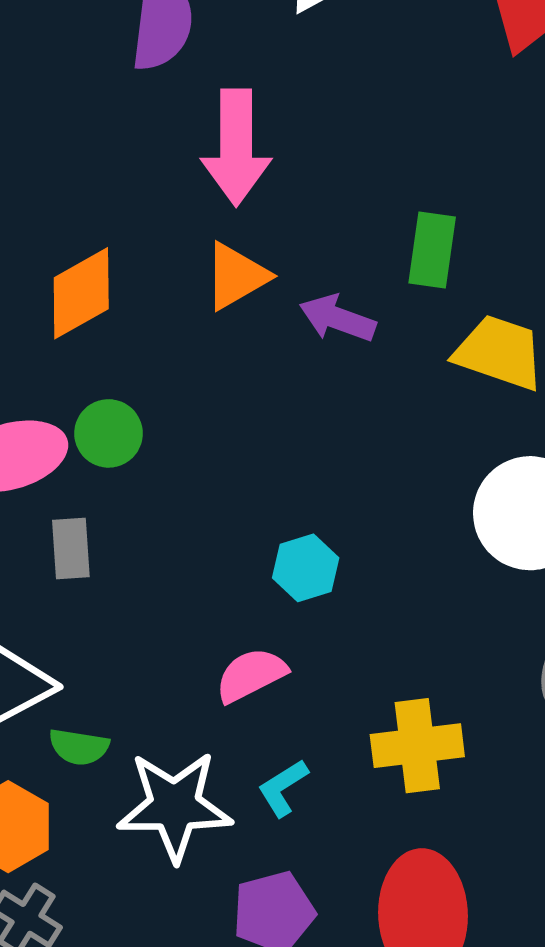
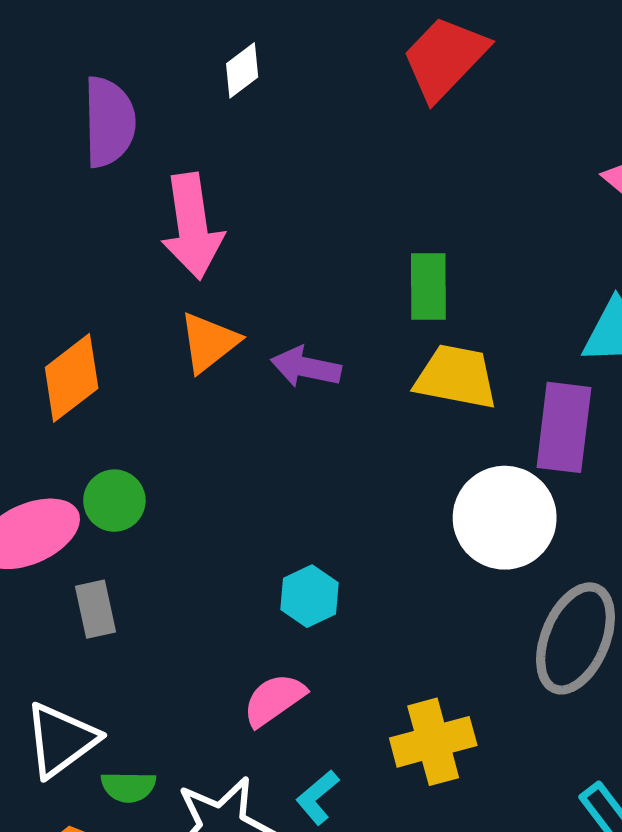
green rectangle: (432, 250) -> (428, 287), moved

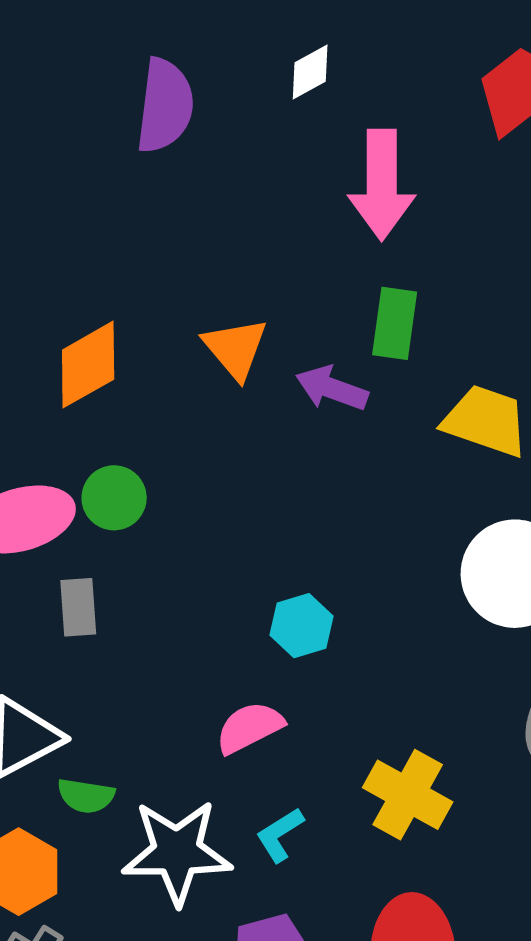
pink arrow: (192, 226) -> (382, 185), moved
green rectangle: (428, 287) -> (395, 323), moved
orange triangle: (209, 342) -> (235, 348), turned -40
yellow cross: (433, 742) -> (408, 795), turned 36

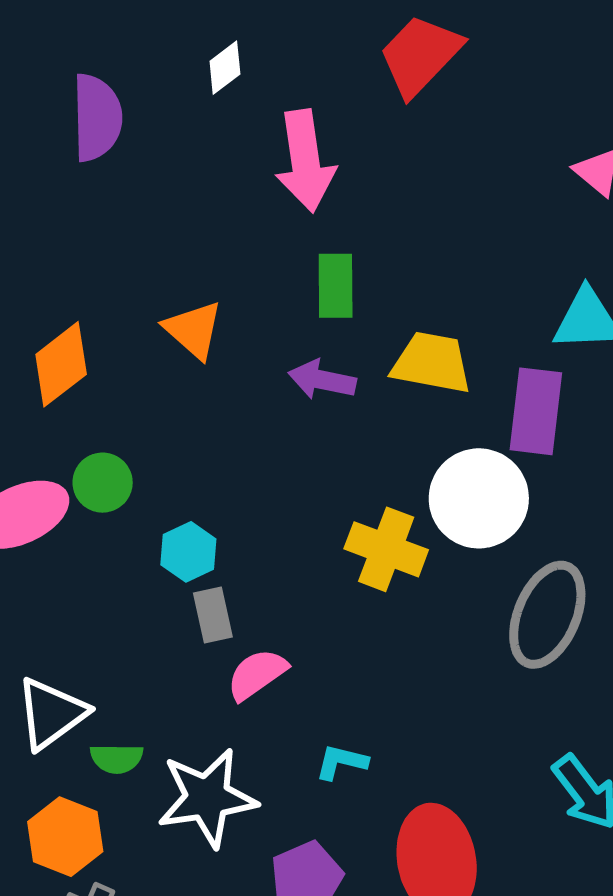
purple arrow: (332, 388) -> (322, 380), moved
gray rectangle: (78, 607) -> (213, 615), moved
cyan hexagon: (301, 626) -> (188, 552), moved
yellow cross: (408, 795) -> (386, 549), moved
cyan L-shape: (280, 835) -> (341, 762), moved, turned 54

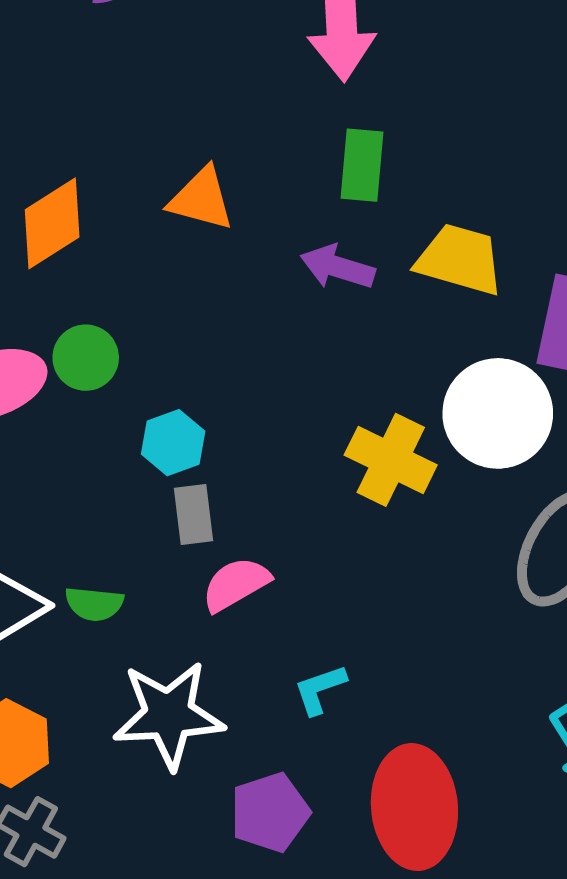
orange triangle: (193, 330) -> (201, 199), turned -32
green semicircle: (117, 758) -> (94, 604), moved
cyan L-shape: (341, 762) -> (320, 689), turned -38

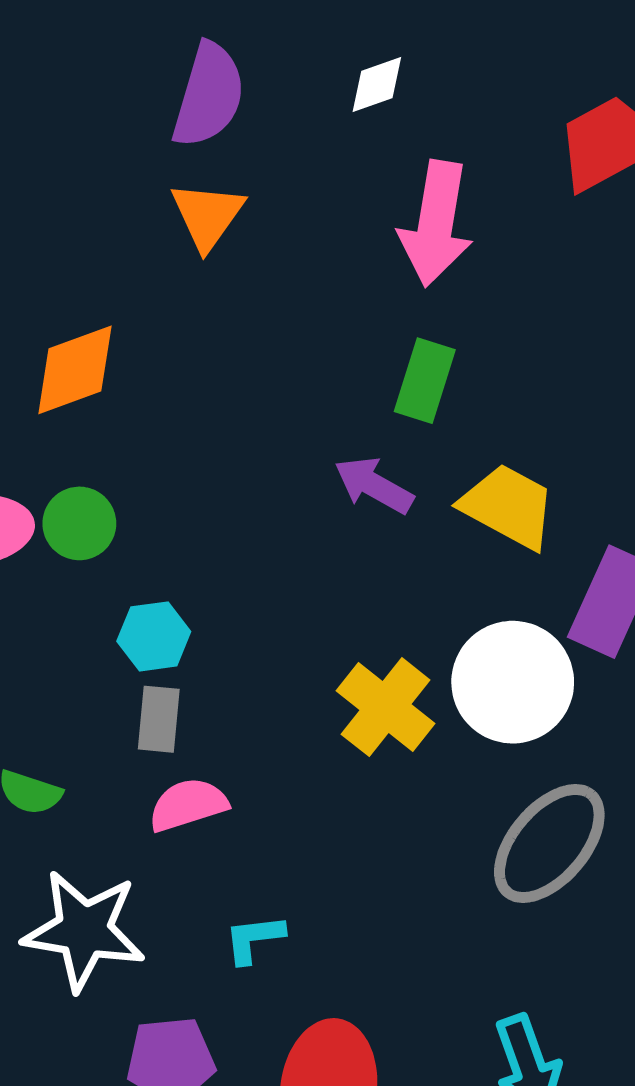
orange triangle: (201, 199) -> (207, 215), moved, turned 38

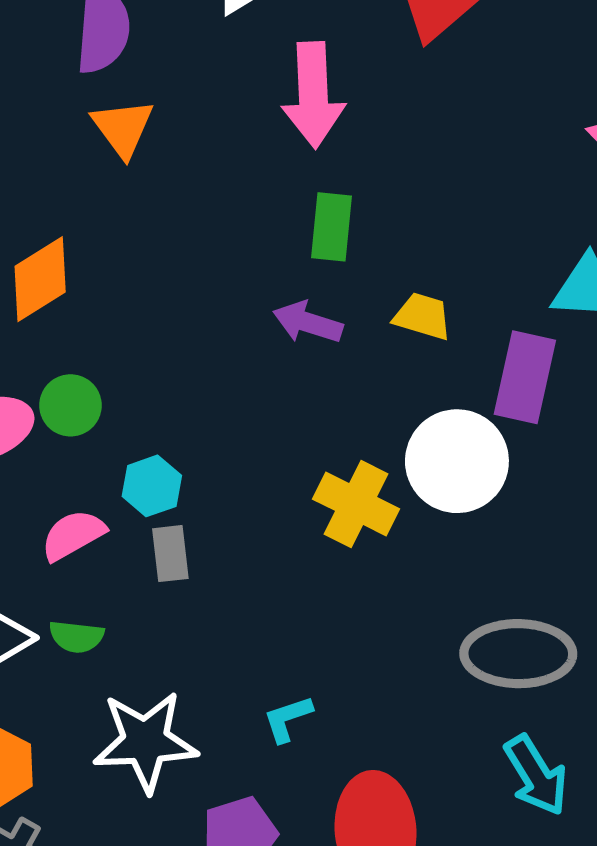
yellow trapezoid: (508, 506) -> (423, 316), size x0.7
pink semicircle: (188, 805) -> (73, 535), moved
gray ellipse: (549, 843) -> (518, 654), moved, turned 62

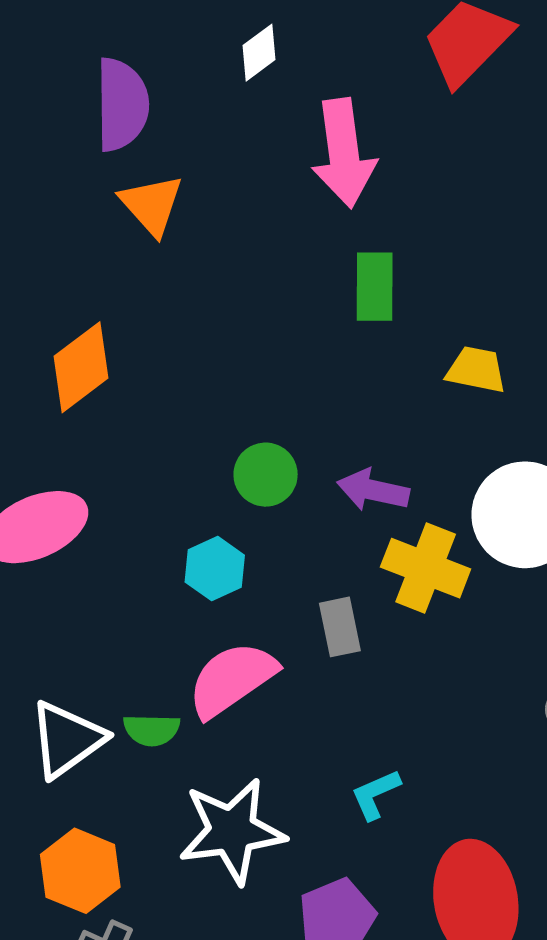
purple arrow: (308, 322) -> (373, 490), moved
green circle: (70, 405) -> (266, 475), moved
pink semicircle: (73, 535) -> (232, 679), moved, size x1.4
gray rectangle: (170, 554) -> (340, 627), moved

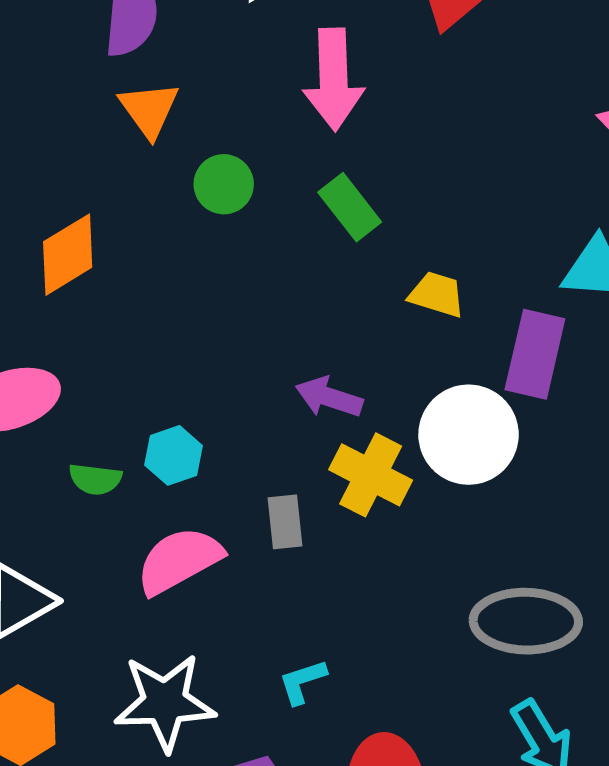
green rectangle: (375, 287) -> (350, 207), turned -44
green circle: (266, 475) -> (224, 184), moved
green semicircle: (152, 730) -> (95, 479), moved

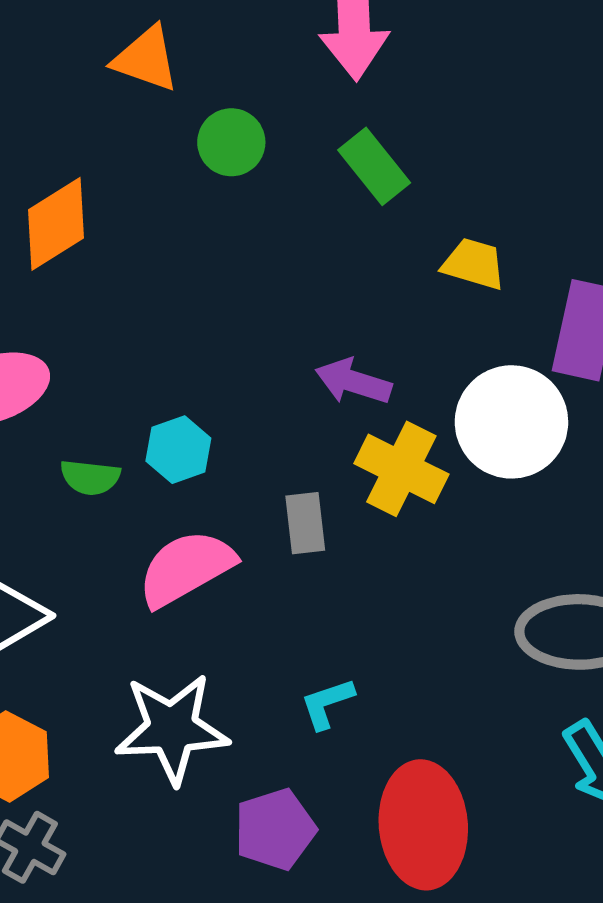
orange triangle: (149, 110) -> (146, 59), turned -34

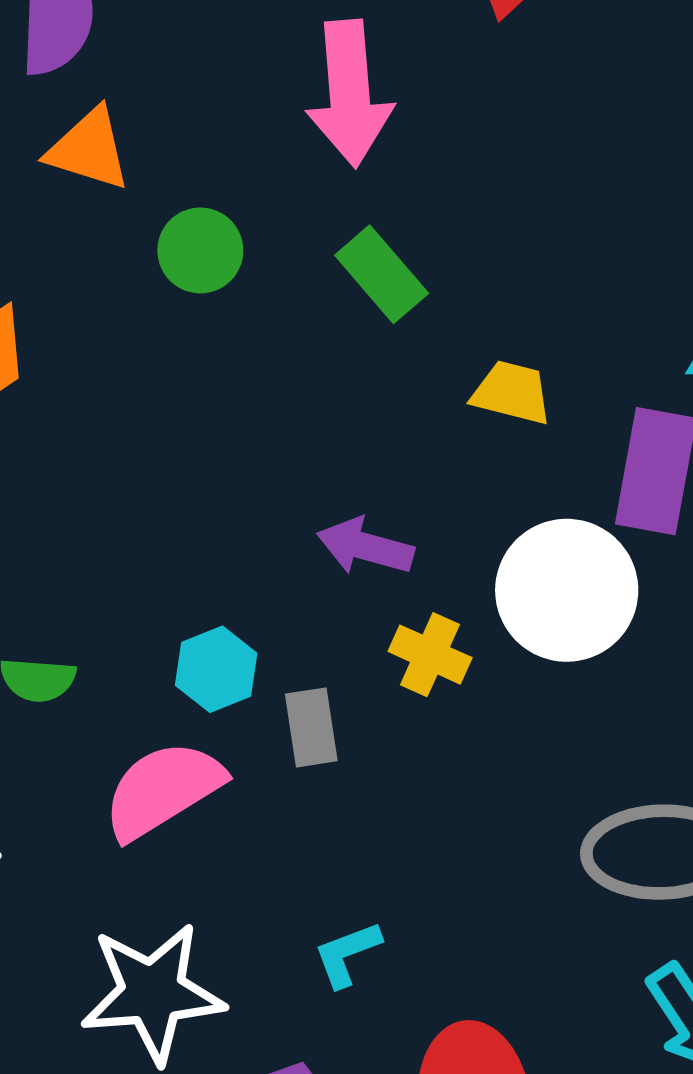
cyan hexagon: (178, 450) -> (216, 669), moved
yellow cross: (401, 469) -> (430, 655), size x0.7

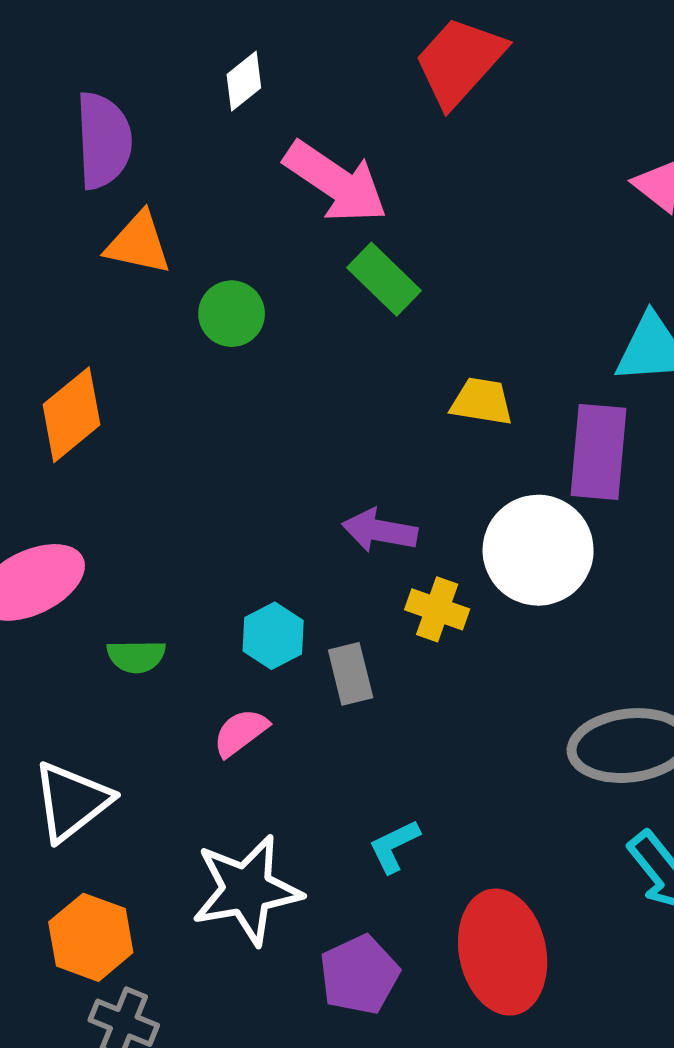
pink arrow: (349, 93) -> (336, 182), turned -46
green rectangle: (382, 274) -> (384, 279), moved
pink semicircle: (163, 790) -> (241, 732), size x0.6

